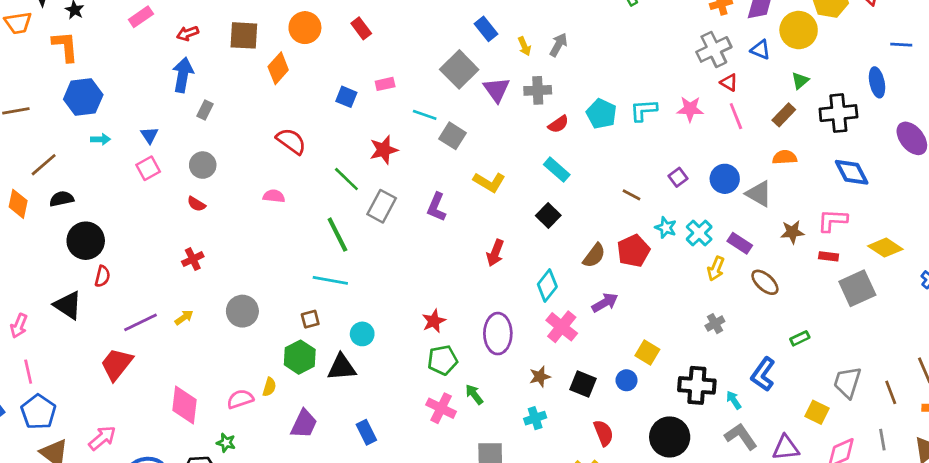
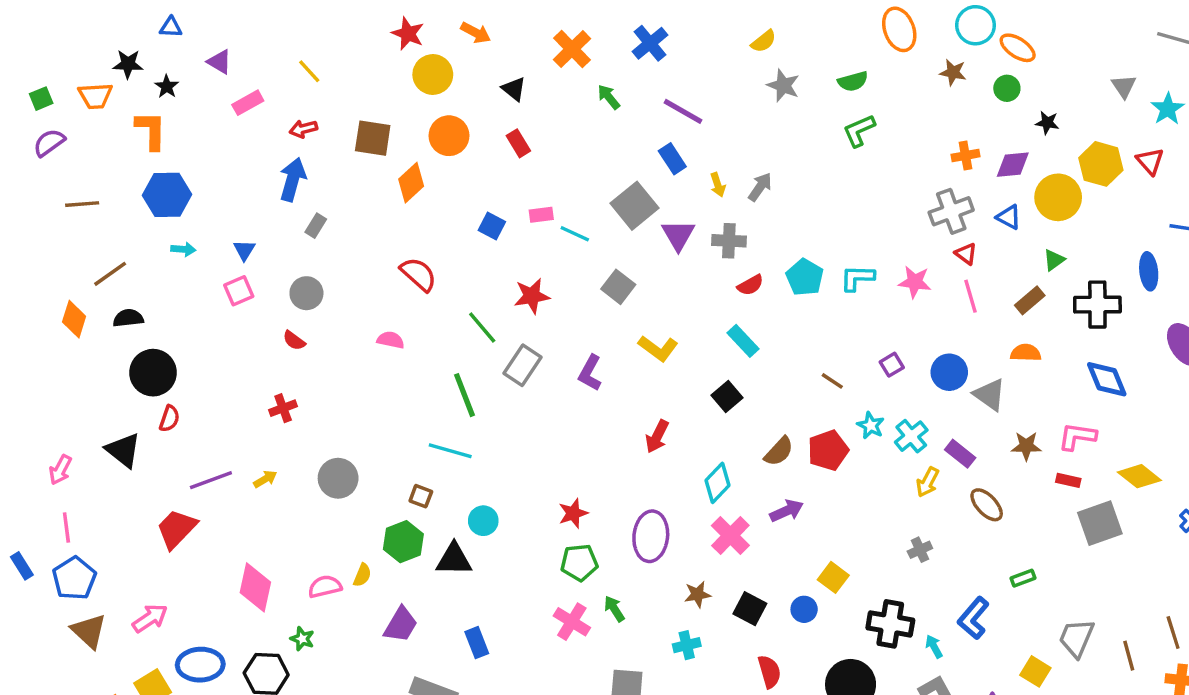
cyan line: (425, 115) -> (575, 234), moved
brown square: (310, 319) -> (421, 496), turned 30

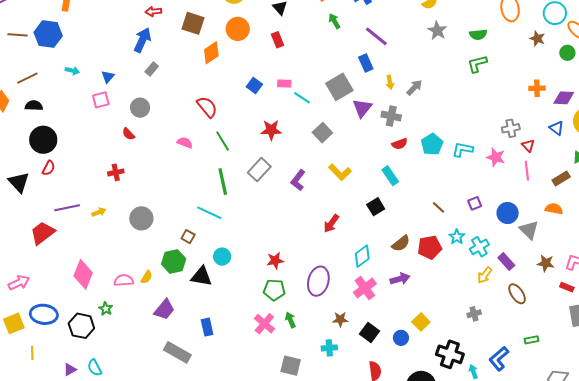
blue hexagon: (167, 195) -> (48, 34), moved
gray cross: (951, 211) -> (511, 128), moved, size x0.7
green line: (482, 328) -> (223, 141), moved

